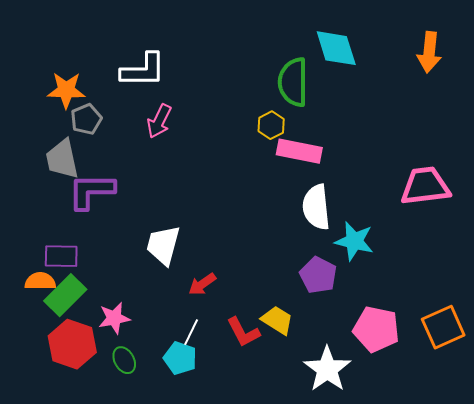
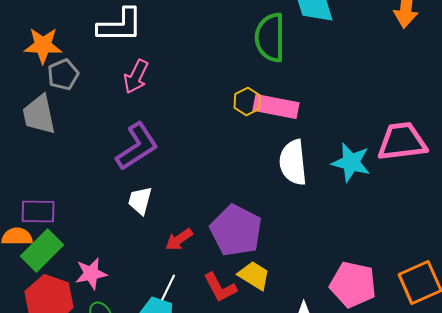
yellow hexagon: (271, 125) -> (247, 102), moved
purple L-shape: (91, 191) -> (137, 146), moved, turned 147
cyan star: (354, 241) -> (351, 162), moved
white trapezoid: (163, 245) -> (140, 200), size x0.7
purple pentagon: (318, 275) -> (236, 230), moved, size x1.4

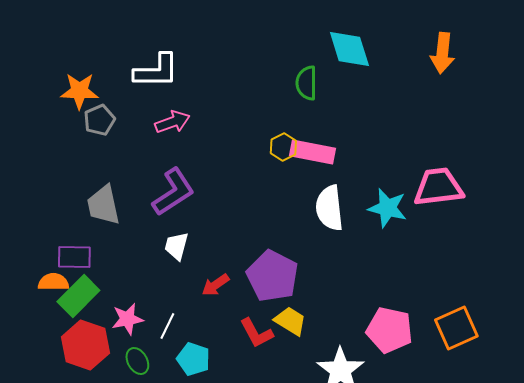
green semicircle: (270, 38) -> (306, 83), size x0.7
pink arrow: (136, 76) -> (172, 122), turned -136
gray trapezoid: (39, 114) -> (103, 205), moved
white line: (168, 288) -> (167, 326), moved

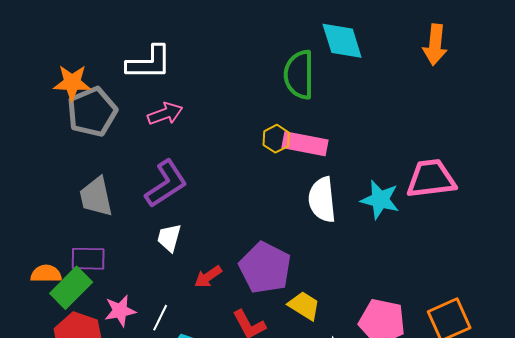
green semicircle: (306, 83) -> (299, 75), size x1.4
gray pentagon: (99, 120) -> (92, 112), size x1.6
purple rectangle: (74, 257) -> (88, 259), moved
yellow trapezoid: (290, 321) -> (304, 306), moved

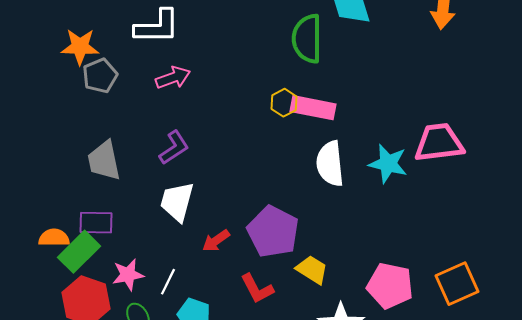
gray pentagon: (92, 112) -> (100, 76), size x0.7
purple L-shape: (166, 184) -> (174, 148), size x0.7
white trapezoid: (169, 238) -> (177, 202), size x1.4

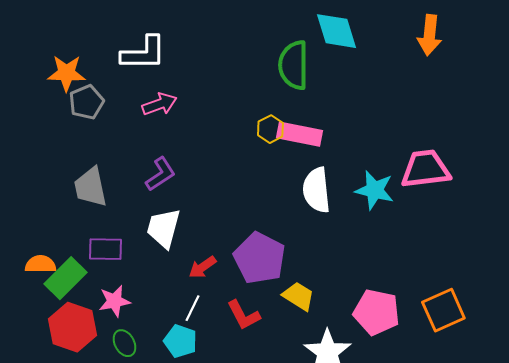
purple rectangle: (96, 223) -> (105, 249), moved
white line: (168, 282) -> (192, 308), moved

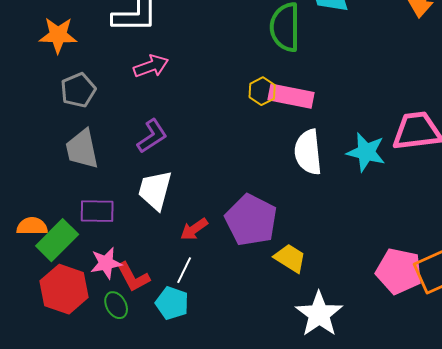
gray pentagon: (86, 102) -> (78, 90), moved
pink pentagon: (376, 312) -> (399, 271), moved
red L-shape: (243, 315) -> (133, 277), moved

